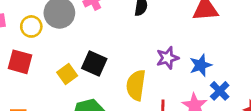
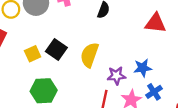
purple star: (167, 58) -> (116, 76), moved
yellow semicircle: (136, 85) -> (89, 55), moved

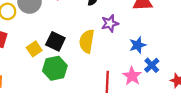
purple star: (116, 76) -> (110, 23), moved
green hexagon: (44, 91) -> (55, 68), moved

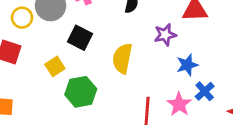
purple star: (110, 23) -> (165, 35), moved
black square: (55, 41) -> (80, 38), moved

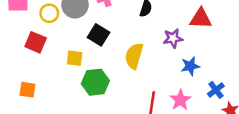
yellow square: (55, 66) -> (75, 58), turned 35
blue cross: (205, 91) -> (216, 90), moved

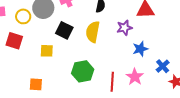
yellow semicircle: (134, 56) -> (93, 32), moved
green hexagon: (95, 82) -> (83, 71), moved
orange square: (27, 90) -> (36, 84), moved

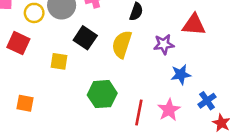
orange square: (36, 84) -> (25, 103), moved

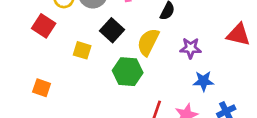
red triangle: (194, 25) -> (238, 35), moved
green hexagon: (102, 94) -> (128, 72), moved

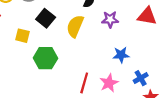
purple star: (191, 48) -> (110, 19), moved
green hexagon: (128, 72) -> (45, 58), moved

